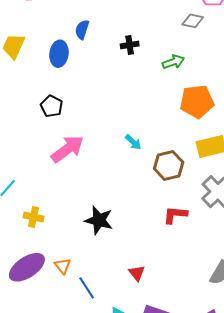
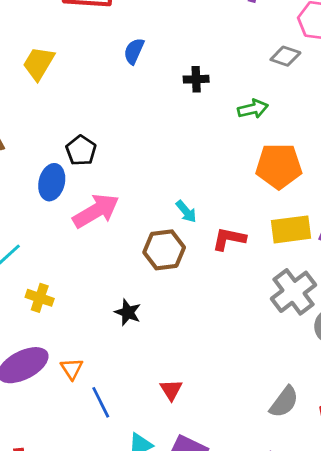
blue ellipse: (59, 54) -> (52, 182), moved
brown hexagon: (169, 165) -> (164, 250), moved
red L-shape: (175, 215) -> (229, 239), moved
black star: (99, 220) -> (128, 312), size x0.7

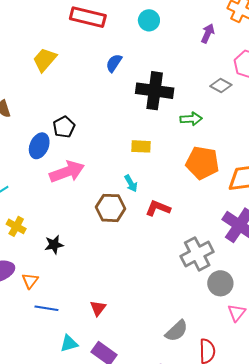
black cross: (196, 79) -> (155, 91), size x2.0
yellow rectangle: (291, 229) -> (141, 146), moved, size x0.7
black star: (128, 312) -> (54, 245), moved, turned 30
blue line: (101, 402) -> (46, 308), turned -65

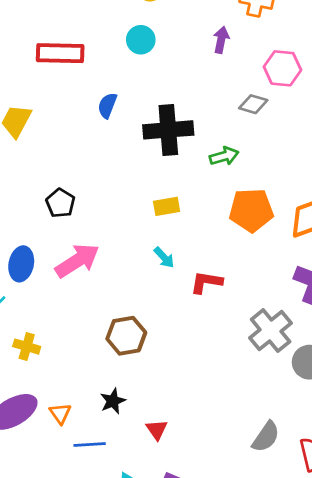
blue ellipse: (39, 146) -> (21, 264), moved
brown hexagon: (110, 208) -> (126, 336), moved
black star: (54, 245) -> (113, 401), moved

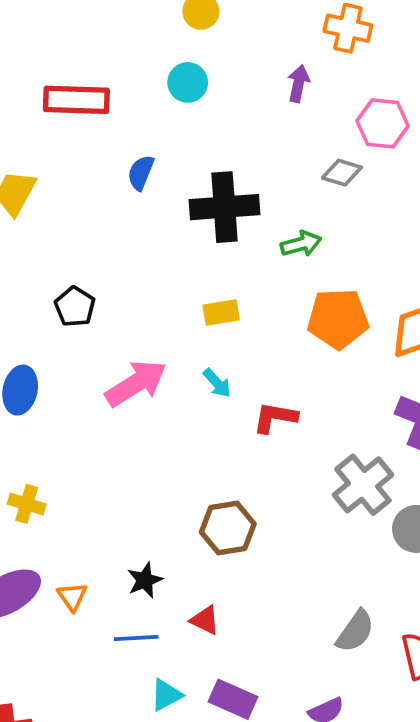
pink arrow: (77, 261) -> (136, 383), moved
brown hexagon: (126, 336) -> (228, 528), moved
red triangle: (157, 430) -> (205, 620), turned -30
blue line: (90, 445) -> (136, 638), moved

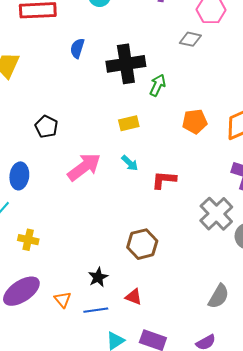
green arrow: (301, 244) -> (158, 85), moved, turned -45
orange pentagon: (338, 319) -> (195, 121), size x0.7
orange triangle: (72, 597) -> (63, 299), moved

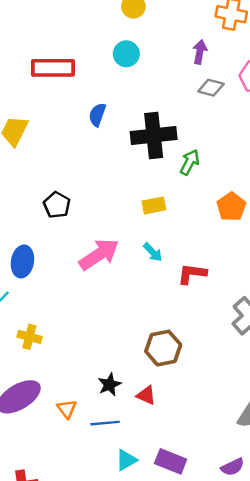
gray diamond: (190, 39) -> (211, 88), moved
orange pentagon: (195, 121) -> (231, 207), turned -30
red triangle: (134, 297) -> (146, 395), moved

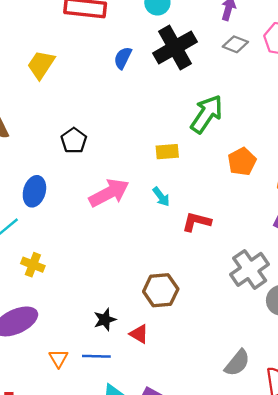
black cross: (154, 136) -> (175, 48), moved, turned -30
green arrow: (190, 162) -> (207, 114), size x1.6
orange triangle: (67, 409) -> (58, 358), moved

